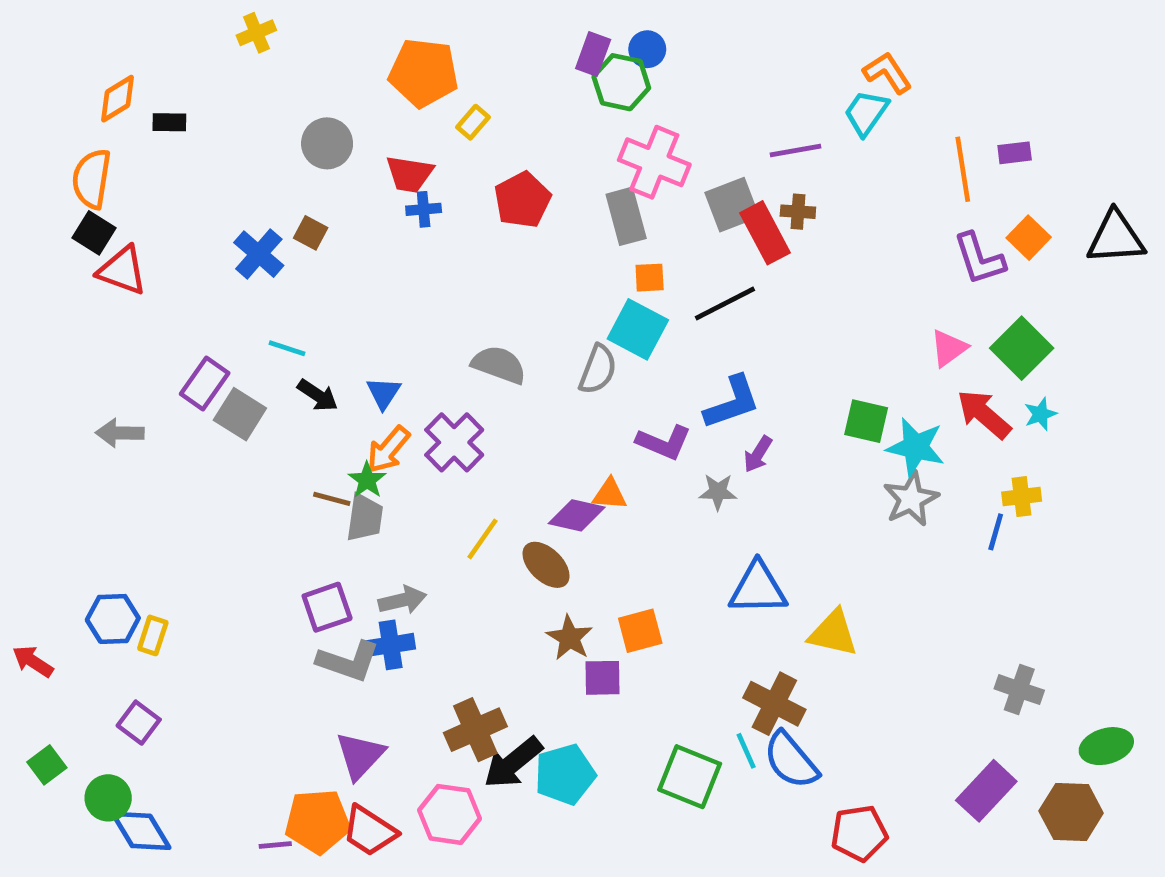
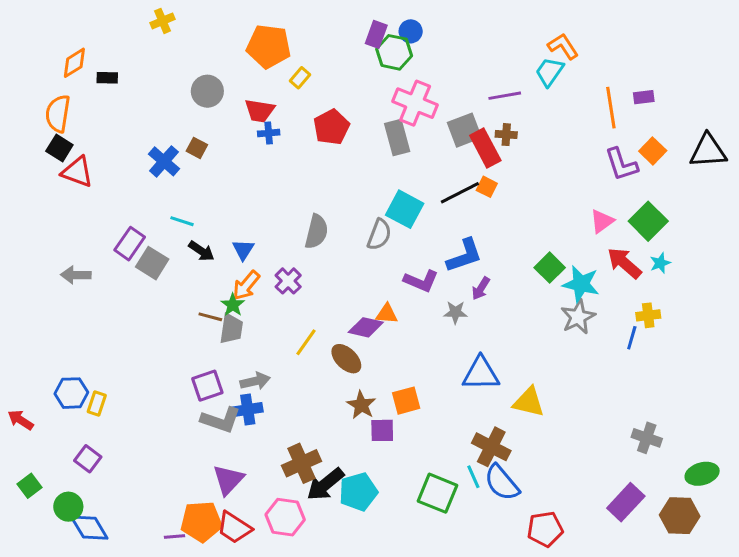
orange square: (650, 278) -> (487, 187), moved, turned 30
gray semicircle: (499, 365) -> (316, 232), turned 84
green square: (866, 421) -> (550, 268), turned 32
purple cross: (454, 442) -> (288, 281), size x0.7

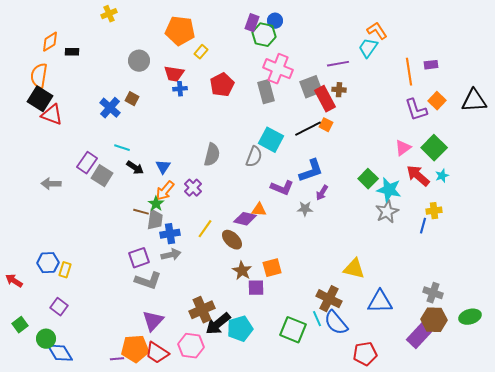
black square: (59, 148) -> (40, 99), size x1.4
blue triangle: (481, 374) -> (380, 302), moved
blue cross: (248, 409) -> (170, 234), moved
brown hexagon: (680, 516) -> (434, 320), moved

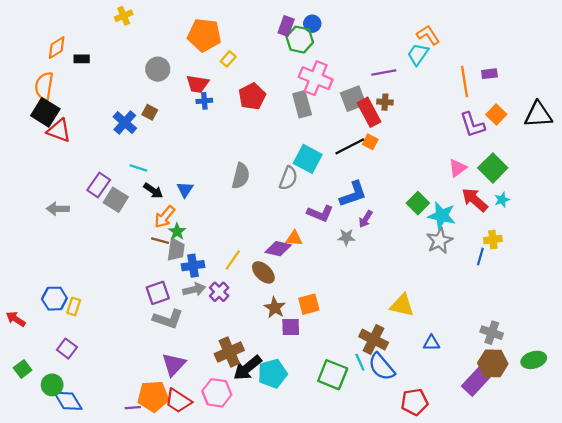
purple cross: (193, 188) -> (219, 292), moved
orange arrow: (165, 191) -> (165, 217), moved
blue triangle: (380, 302) -> (432, 343), size x0.6

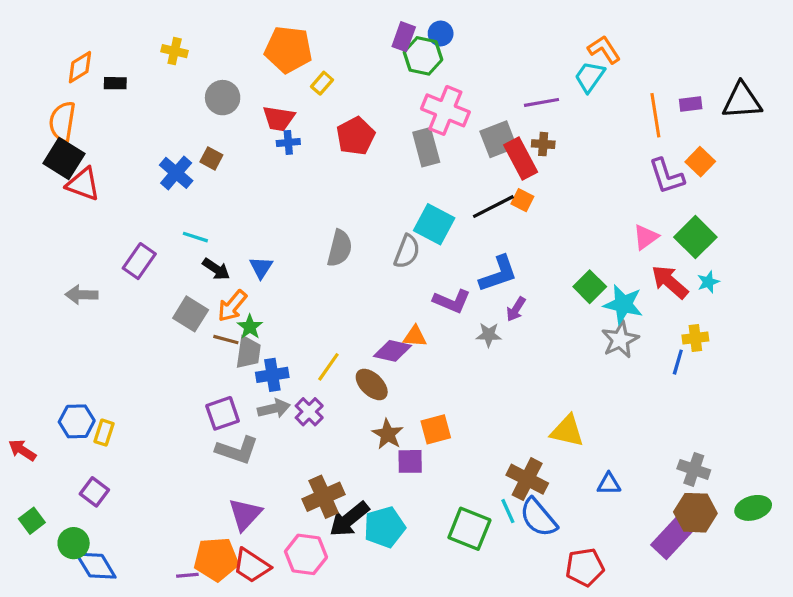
yellow cross: (124, 16) -> (175, 51), moved, turned 36
black triangle: (538, 115) -> (742, 101), moved
gray square: (116, 200) -> (191, 314), moved

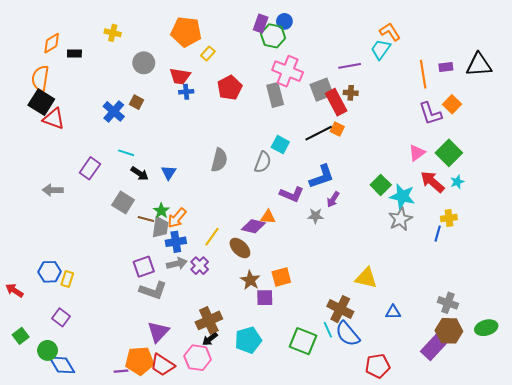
cyan square: (434, 224) -> (280, 145), size x0.7
orange arrow: (232, 306) -> (177, 218), moved
black arrow: (349, 519) -> (210, 339), moved, size x0.6

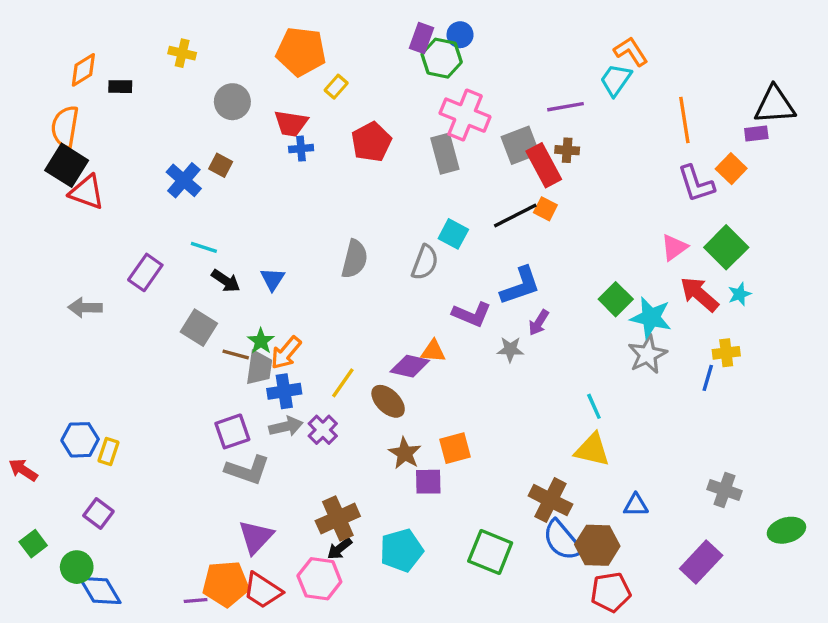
purple rectangle: (446, 67) -> (756, 133), moved
cyan line: (328, 330) -> (594, 406), moved
brown hexagon: (449, 331) -> (597, 545), moved

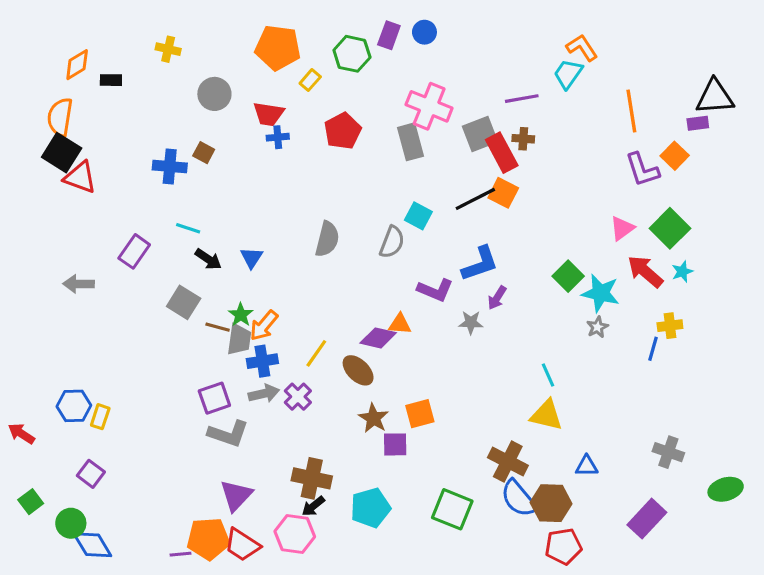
green hexagon: (442, 58) -> (352, 54), moved
blue cross: (184, 180) -> (170, 167), turned -36
orange square: (545, 209) -> (503, 193), size x1.4
gray star: (648, 354) -> (597, 327), size x0.6
brown cross: (338, 518) -> (312, 478), turned 36

